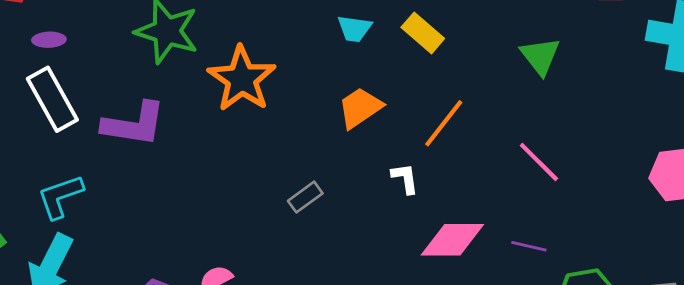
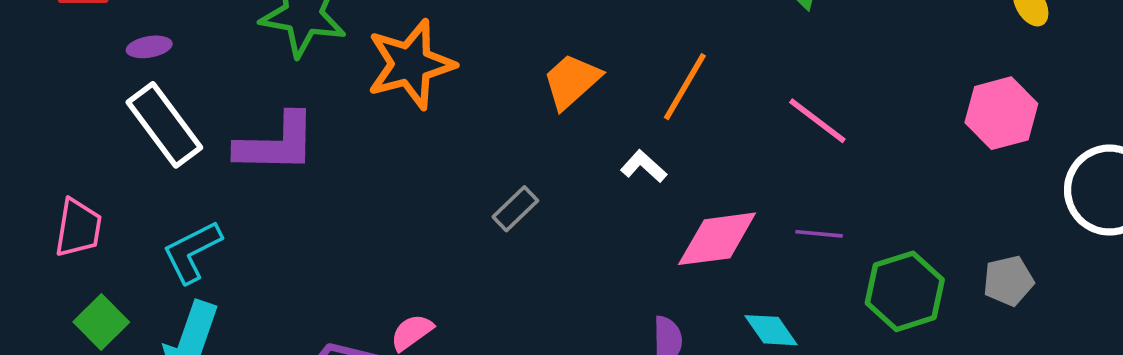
orange star: (242, 79) -> (411, 64), turned 30
white L-shape: (405, 178) -> (644, 166), turned -32

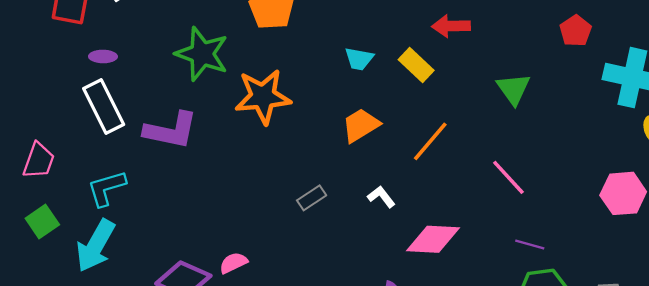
white L-shape: (644, 166) -> (381, 197), moved
purple line: (819, 234) -> (530, 244), moved

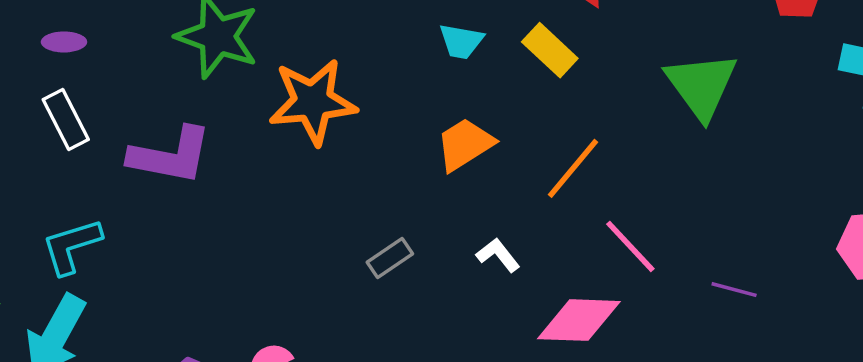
green triangle: (514, 89) -> (701, 85), size x1.4
white rectangle: (104, 106) -> (66, 119), size x0.7
pink line: (508, 177) -> (630, 246), moved
purple line: (530, 244) -> (734, 290), moved

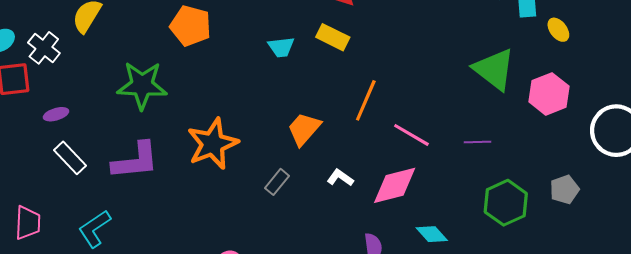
green triangle: (701, 85) -> (494, 69), moved
orange star: (313, 102) -> (213, 144), moved
orange trapezoid: (465, 144) -> (304, 129), moved
white L-shape: (498, 255) -> (340, 178), moved

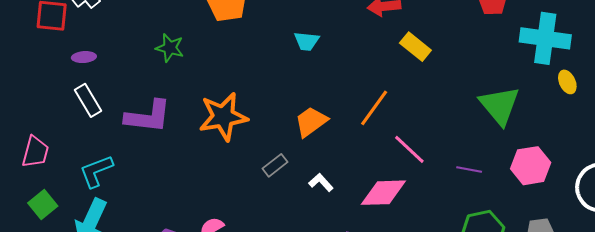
yellow rectangle: (333, 37) -> (415, 47), moved
green star: (142, 85) -> (170, 48), size x0.6
pink hexagon: (549, 94) -> (531, 166), moved
white L-shape: (340, 178) -> (321, 182), moved

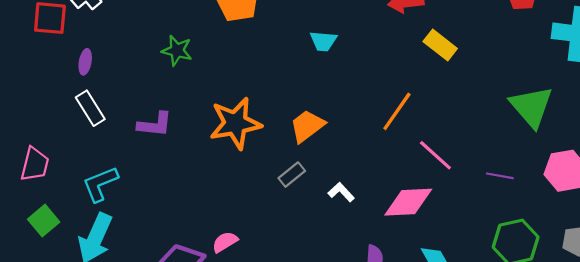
purple ellipse: (84, 57) -> (85, 62), turned -75
purple L-shape: (148, 117) -> (155, 124), size x0.7
orange trapezoid: (311, 122) -> (307, 126), moved

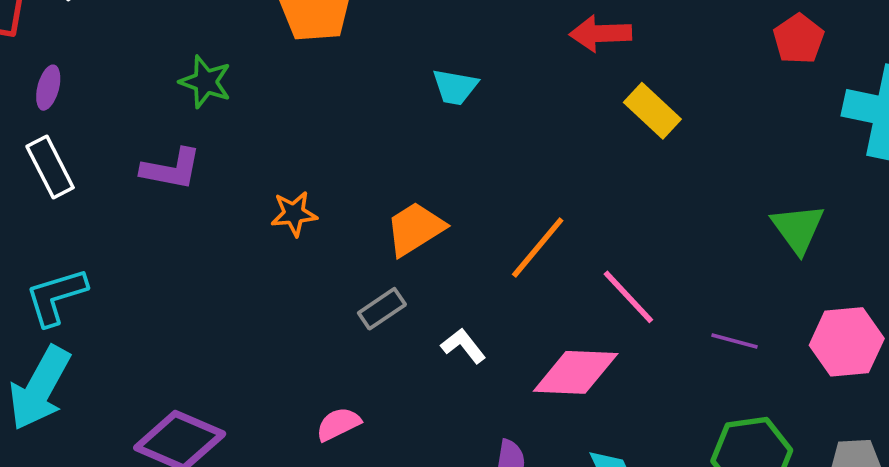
green triangle: (531, 107) -> (798, 228), size x0.7
orange line: (397, 111) -> (538, 247), moved
orange star: (235, 123) -> (294, 214), size x0.5
purple L-shape: (155, 124) -> (171, 169), moved
pink semicircle: (225, 242) -> (338, 424), moved

